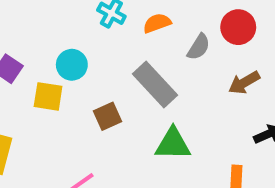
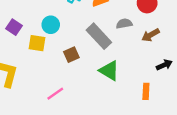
gray semicircle: (199, 47) -> (124, 24), moved, turned -133
green triangle: (173, 144) -> (109, 71), turned 30

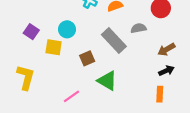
brown arrow: (151, 35) -> (166, 49), moved
black arrow: (164, 65) -> (166, 71), moved
green triangle: (109, 71) -> (107, 81), moved

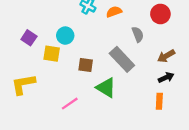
gray semicircle: (138, 28) -> (138, 34), turned 80
gray rectangle: (114, 41) -> (122, 59), moved
brown square: (87, 58) -> (86, 65), turned 32
yellow L-shape: (26, 77) -> (23, 84), turned -115

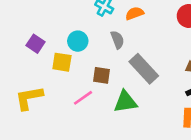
gray semicircle: (138, 34) -> (117, 40), moved
green triangle: (106, 88) -> (125, 102), turned -40
pink line: (70, 104) -> (83, 98), moved

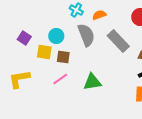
gray semicircle: (117, 40) -> (86, 35), size x1.6
gray rectangle: (144, 69) -> (118, 41), moved
brown square: (102, 75) -> (63, 57), moved

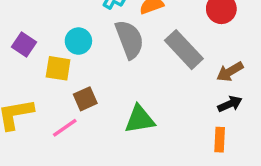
brown square: (63, 57) -> (85, 99), moved, turned -32
pink line: (60, 79) -> (65, 128), moved

